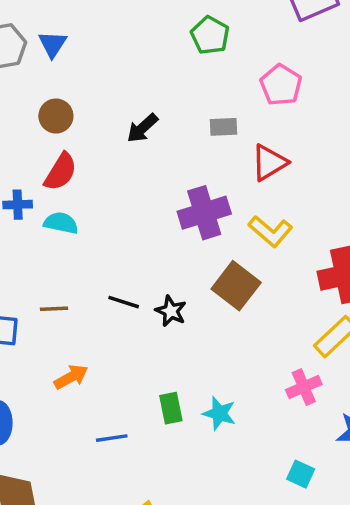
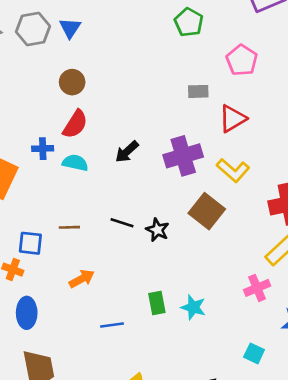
black arrow: (142, 128) -> (127, 152), moved

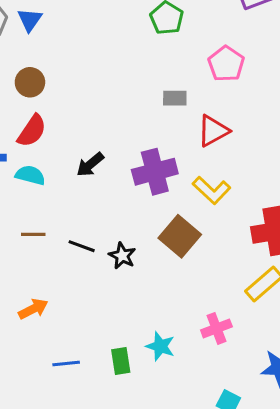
brown line: (69, 227) -> (33, 234), moved
pink cross: (257, 288) -> (216, 328), moved
green rectangle: (157, 303) -> (121, 361), moved

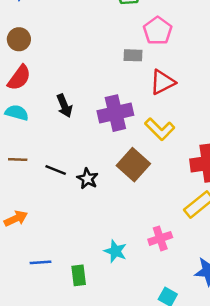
pink pentagon: (226, 64) -> (158, 31), moved
black arrow: (90, 165) -> (64, 106), turned -75
green rectangle: (121, 361) -> (79, 275), moved

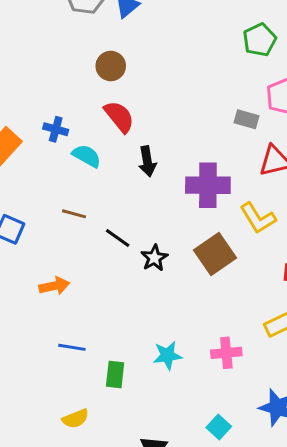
red semicircle: (19, 78) -> (119, 117), moved, turned -88
cyan star: (115, 251) -> (167, 355), turned 30

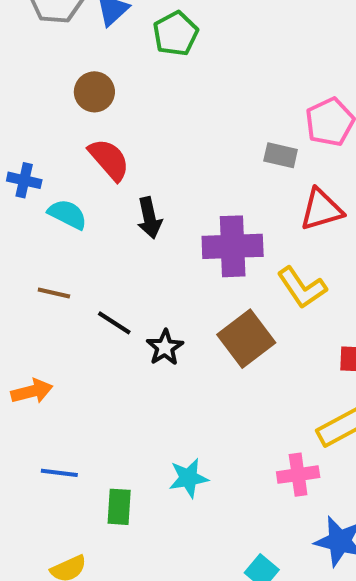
green pentagon: (260, 40) -> (176, 34), moved
pink cross: (226, 353) -> (298, 475), moved

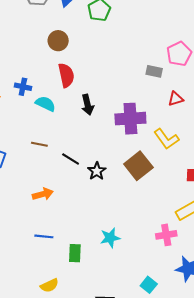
red semicircle: (109, 160) -> (66, 75), turned 30
red triangle: (321, 210) -> (176, 99), size x0.7
orange arrow: (32, 391) -> (43, 194), moved

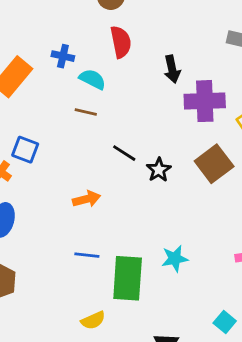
black arrow: (88, 105) -> (172, 69), moved
brown line: (39, 144) -> (86, 112), moved
green rectangle: (75, 253) -> (128, 278), size x1.8

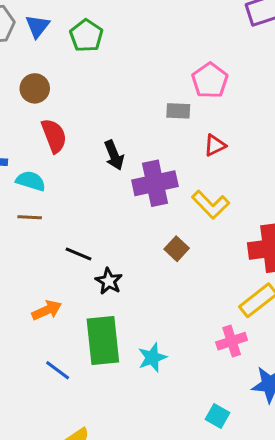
brown square: (214, 164) -> (177, 249), size x0.6
black star: (159, 170) -> (109, 281), moved
blue line: (87, 255) -> (58, 370), turned 40
green rectangle: (128, 278) -> (103, 341), moved

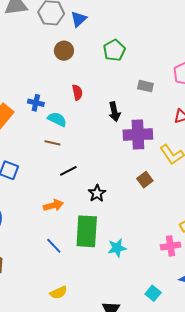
green pentagon: (86, 36) -> (114, 50), moved
brown circle: (35, 88) -> (64, 51), moved
gray rectangle: (178, 111) -> (145, 86), moved
red semicircle: (54, 136) -> (77, 92), size x0.7
black line: (79, 254) -> (68, 171), moved, turned -60

